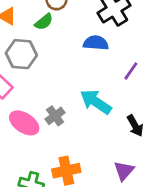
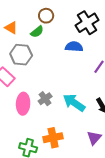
cyan arrow: (96, 102) -> (74, 103), moved
pink ellipse: (24, 123) -> (23, 104), turned 60

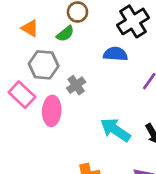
gray cross: (45, 99) -> (76, 85), moved
pink ellipse: (23, 104) -> (52, 111), moved

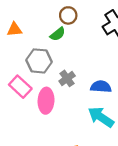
orange triangle: (30, 28) -> (14, 29), moved, turned -35
blue semicircle: (115, 54) -> (101, 87), moved

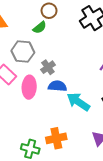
blue semicircle: (101, 87) -> (57, 86), moved

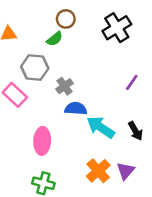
pink ellipse: (29, 87) -> (42, 141), moved
orange cross: (56, 138) -> (98, 171), moved, turned -30

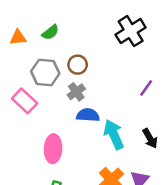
brown circle: (66, 19) -> (78, 65), moved
green semicircle: (55, 39) -> (50, 32), moved
cyan arrow: (101, 127) -> (114, 134), turned 32

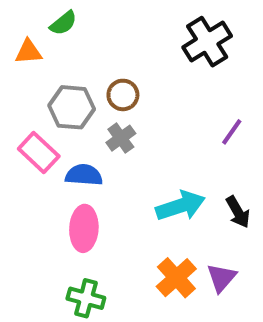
green semicircle: (50, 32) -> (63, 23), moved
blue semicircle: (88, 115) -> (84, 175), moved
cyan arrow: (114, 134) -> (180, 206), turned 96

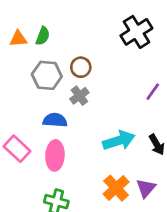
green semicircle: (63, 23) -> (43, 36), moved, turned -30
pink rectangle: (39, 152) -> (17, 149), moved

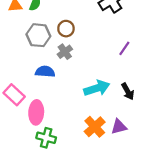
pink ellipse: (55, 155) -> (36, 112), moved
purple triangle: (146, 188) -> (119, 127), turned 35

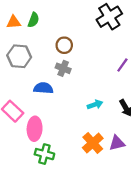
gray hexagon: (38, 35) -> (19, 56), moved
gray cross: (65, 52) -> (63, 68), turned -32
cyan arrow: (97, 88) -> (95, 105), size x0.6

